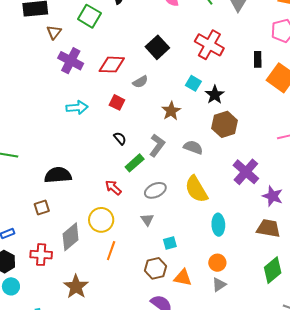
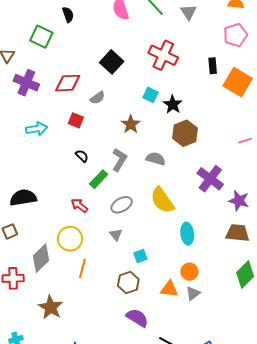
orange triangle: (183, 278) -> (169, 289), moved

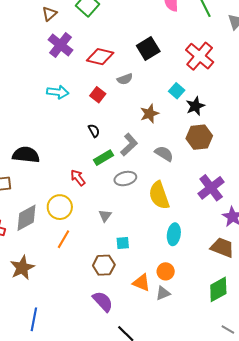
gray ellipse: (122, 205) -> (125, 179), moved

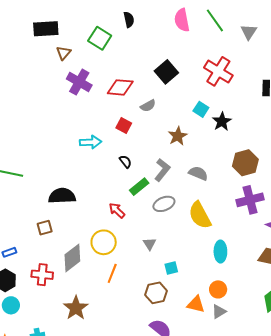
cyan arrow: (58, 92) -> (91, 142), moved
brown hexagon: (199, 137) -> (245, 163), moved
purple cross: (211, 188) -> (250, 200), turned 32

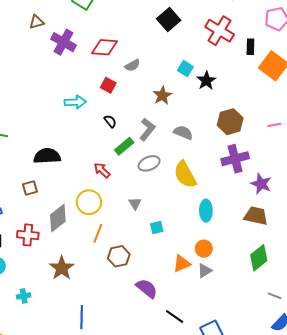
brown triangle: (64, 53) -> (37, 22), moved, turned 35
red cross: (218, 71) -> (220, 31), moved
black square: (166, 72) -> (169, 19), moved
brown hexagon: (156, 293) -> (119, 256), moved
orange triangle: (196, 304) -> (182, 264), turned -36

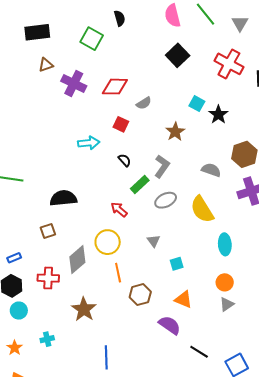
gray semicircle: (183, 133) -> (211, 170), moved
orange line: (98, 233) -> (118, 273), turned -30
orange triangle: (182, 264) -> (183, 299), moved, turned 48

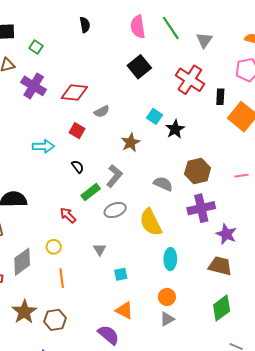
green square: (92, 39) -> (36, 47), moved, size x0.6
yellow circle: (108, 242) -> (54, 247), size x0.6
brown hexagon: (140, 295) -> (55, 320), moved

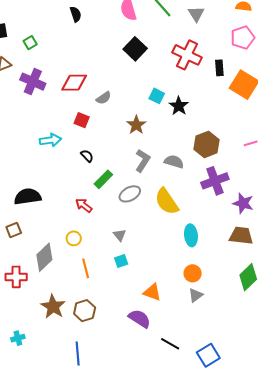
green square: (36, 47) -> (30, 43), turned 32
gray L-shape: (114, 176) -> (143, 161), moved
cyan square: (121, 274) -> (121, 261), moved

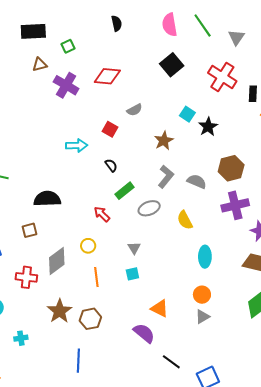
red diamond: (74, 83) -> (107, 76), moved
yellow semicircle: (167, 201) -> (185, 220), size x0.7

